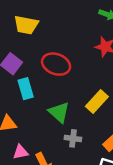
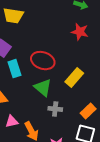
red ellipse: (56, 64) -> (43, 61), moved

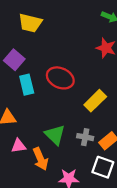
green triangle: (43, 88) -> (55, 135), moved
gray cross: (55, 109) -> (85, 137), moved

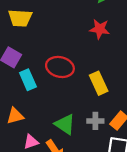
yellow rectangle: (95, 101) -> (99, 83), turned -60

